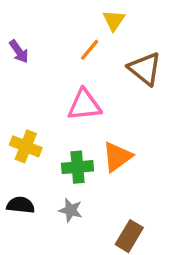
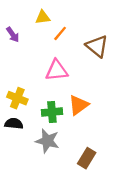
yellow triangle: (114, 20) -> (43, 17), moved, turned 49
black semicircle: (21, 205) -> (14, 124), moved
gray star: (71, 210) -> (47, 141), size x1.5

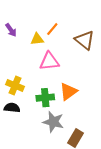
yellow triangle: (43, 17) -> (37, 39), moved
gray star: (47, 141) -> (53, 122), moved

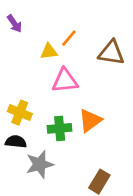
purple arrow: (11, 30) -> (14, 24), moved
brown triangle: (85, 40) -> (111, 53), turned -30
gray star: (53, 122) -> (40, 164), moved, turned -30

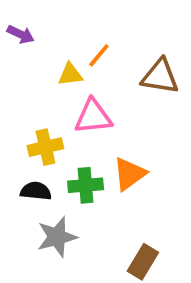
purple arrow: (14, 24) -> (21, 34), turned -30
yellow cross: (20, 113) -> (45, 147), moved, turned -35
black semicircle: (16, 142) -> (36, 191), moved

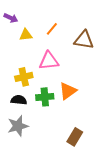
yellow triangle: (70, 75) -> (26, 35), moved
gray star: (57, 237) -> (18, 126), moved

